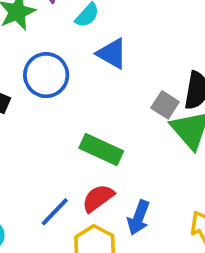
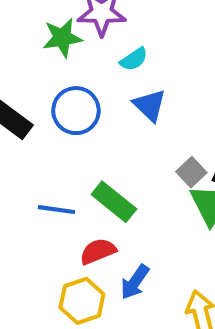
blue line: (55, 212) -> (56, 210), moved, turned 40

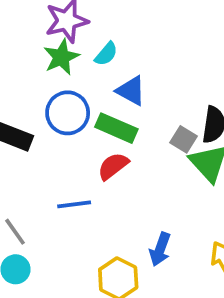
green star: (62, 38) -> (61, 57), moved
green rectangle: (114, 202) -> (116, 128), moved
red semicircle: (98, 251) -> (113, 166), moved

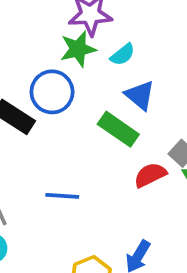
blue circle: (68, 113) -> (52, 92), moved
red semicircle: (113, 166) -> (150, 175), moved

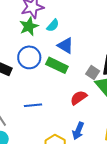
blue circle: (52, 92) -> (29, 57), moved
red semicircle: (150, 175) -> (79, 98), moved

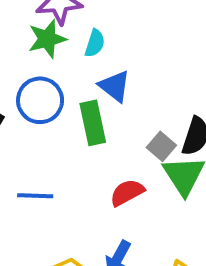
cyan semicircle: (53, 25) -> (95, 43), turned -32
green rectangle: (57, 65) -> (93, 123), turned 45

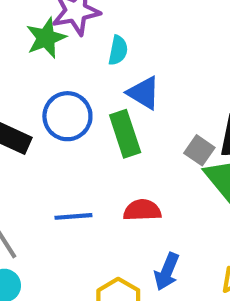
green star: (47, 39) -> (46, 38), moved
red semicircle: (127, 193) -> (142, 210), moved, turned 32

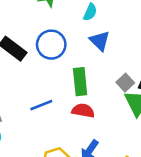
green rectangle: (125, 134) -> (80, 82), moved
blue line: (73, 216) -> (41, 105), turned -30

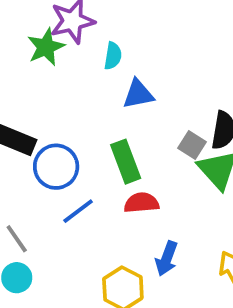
blue triangle: (100, 41) -> (138, 94), turned -40
blue circle: (51, 45) -> (56, 167), moved

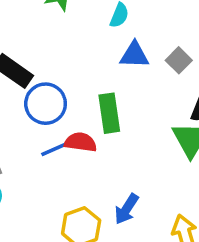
gray square: (192, 145) -> (179, 60), moved
red semicircle: (141, 203) -> (81, 142), moved

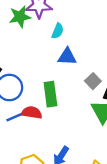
gray square: (179, 60) -> (93, 81), moved

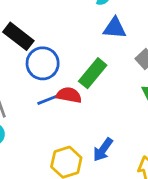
green rectangle: (50, 94) -> (93, 73), turned 45

